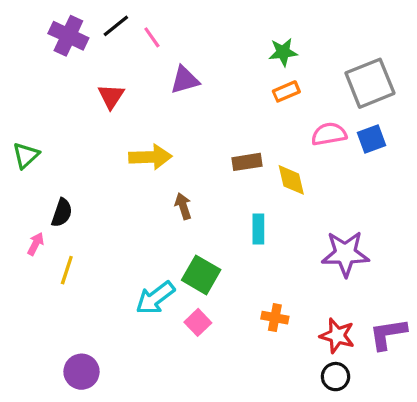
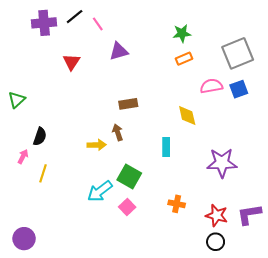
purple cross: (68, 36) -> (44, 23), turned -30
yellow arrow: (150, 157) -> (97, 145), moved, size x0.7
brown rectangle: (247, 162) -> (128, 104), moved
purple circle: (82, 372) -> (24, 239), moved

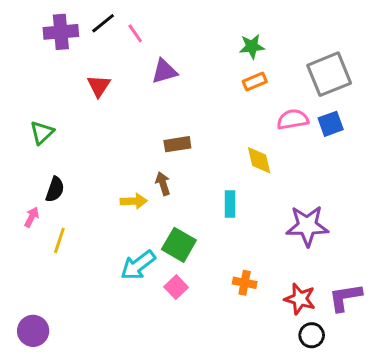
green triangle: (17, 100) -> (42, 133), moved
black circle: (216, 242) -> (312, 335), moved

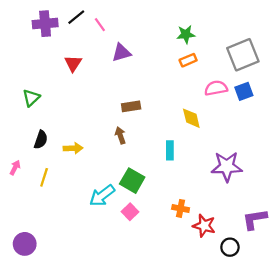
yellow arrow: (134, 201) -> (73, 148), moved
pink arrow: (32, 217) -> (15, 168), moved
red star: (300, 299) -> (204, 226), moved

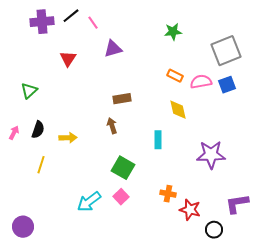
orange rectangle: (188, 60) -> (175, 76), moved, turned 49
pink arrow: (15, 168) -> (14, 133), moved
cyan arrow: (102, 196) -> (89, 202), moved

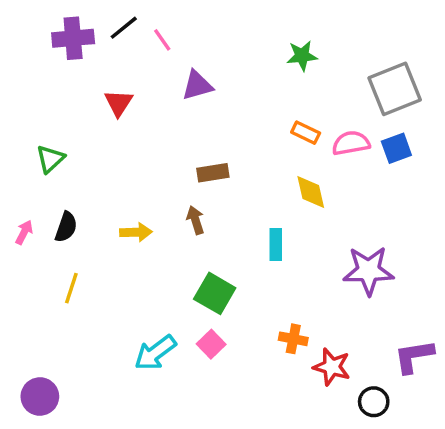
yellow arrow: (68, 138) -> (136, 232), moved

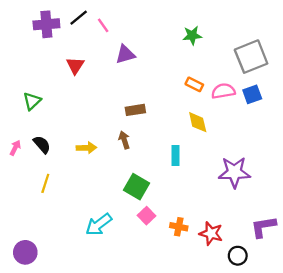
black semicircle: (66, 227) -> (42, 144), turned -60
orange cross: (293, 339) -> (179, 227), moved
pink square: (211, 344) -> (147, 216), moved

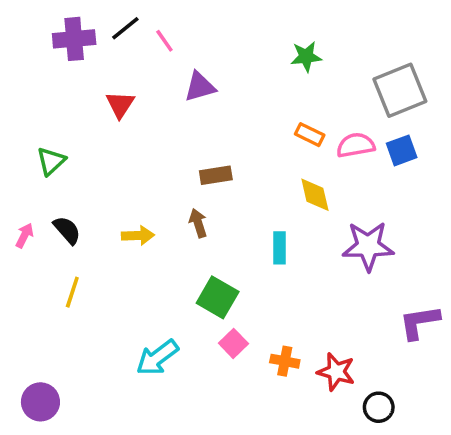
purple star: (234, 172) -> (368, 246), moved
purple L-shape: (263, 227) -> (419, 322), moved

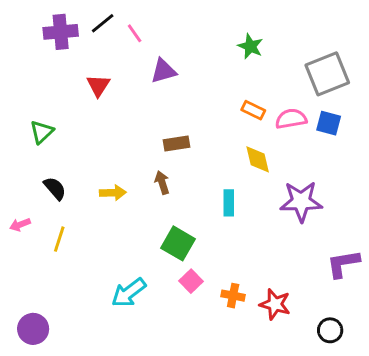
green star: (306, 57) -> (250, 46), turned 30
blue square: (402, 150) -> (329, 123), turned 35
pink arrow: (25, 235) -> (20, 225), moved, turned -138
black circle: (379, 407) -> (330, 330), moved

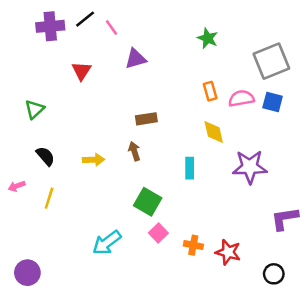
orange rectangle: (253, 110) -> (210, 91), turned 48

